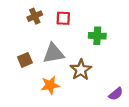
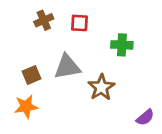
orange star: (50, 85) -> (26, 107), moved

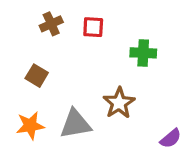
gray triangle: (67, 67) -> (75, 124), moved
brown square: (32, 75) -> (37, 76), moved, turned -36

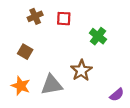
green cross: (143, 53) -> (98, 36), turned 35
orange star: (30, 126) -> (21, 86), turned 30

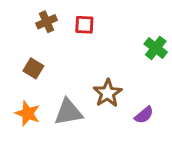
green cross: (98, 36) -> (156, 48), moved
purple semicircle: (117, 95) -> (144, 115), moved

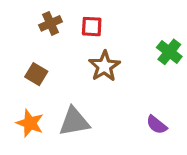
brown star: (108, 93) -> (104, 66), moved
purple semicircle: (144, 115) -> (157, 125), turned 78

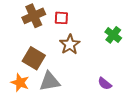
brown cross: (51, 23) -> (34, 16), size x1.5
brown square: (36, 74) -> (34, 58), moved, size x1.5

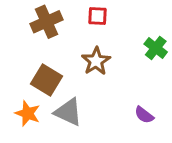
red square: (61, 18) -> (97, 16), moved
gray triangle: (50, 81) -> (68, 112), turned 35

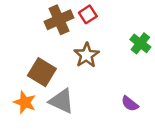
red square: (97, 16) -> (88, 14), turned -36
brown cross: (47, 22) -> (59, 20), moved

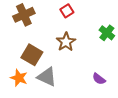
brown cross: (59, 20) -> (24, 15), moved

